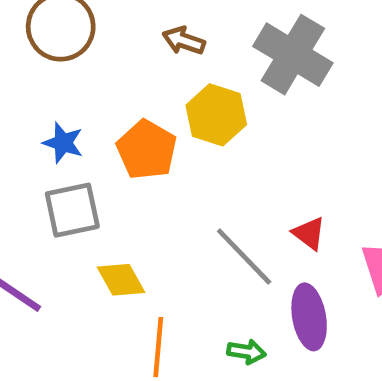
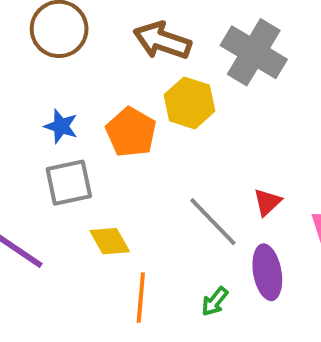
brown arrow: (184, 41) -> (162, 41), size x1.6
red triangle: (309, 233) -> (267, 202), turned 40
green arrow: (246, 352) -> (215, 301), turned 120

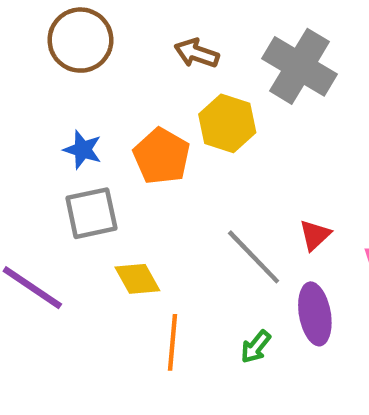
brown arrow: (162, 41) -> (197, 53), size x0.7

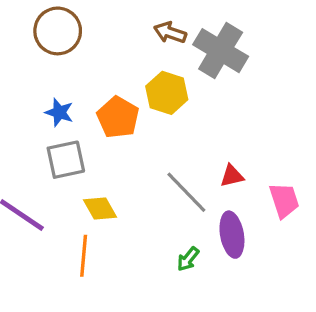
brown arrow: (197, 53) -> (170, 33), moved
red triangle: (315, 235) -> (232, 176), turned 30
orange line: (172, 342) -> (84, 256), moved

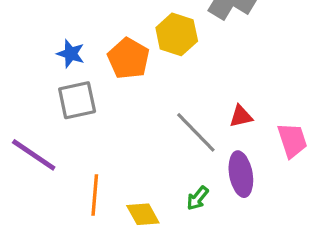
yellow diamond: (100, 209) -> (143, 214), moved

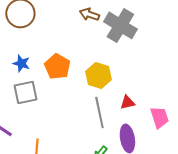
yellow hexagon: (177, 34) -> (98, 75), moved
gray line: (196, 132) -> (99, 112), turned 32

